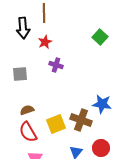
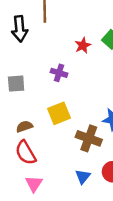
red star: (45, 42) -> (83, 45), moved
yellow square: (56, 124) -> (59, 113), moved

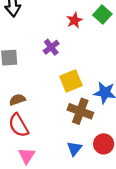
purple cross: (59, 73) -> (51, 47), turned 35
yellow square: (59, 113) -> (71, 81), moved

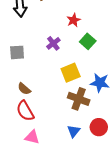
green square: (102, 14) -> (88, 41), moved
brown semicircle: (17, 100) -> (24, 89), turned -120
pink triangle: (27, 156) -> (32, 137), turned -49

